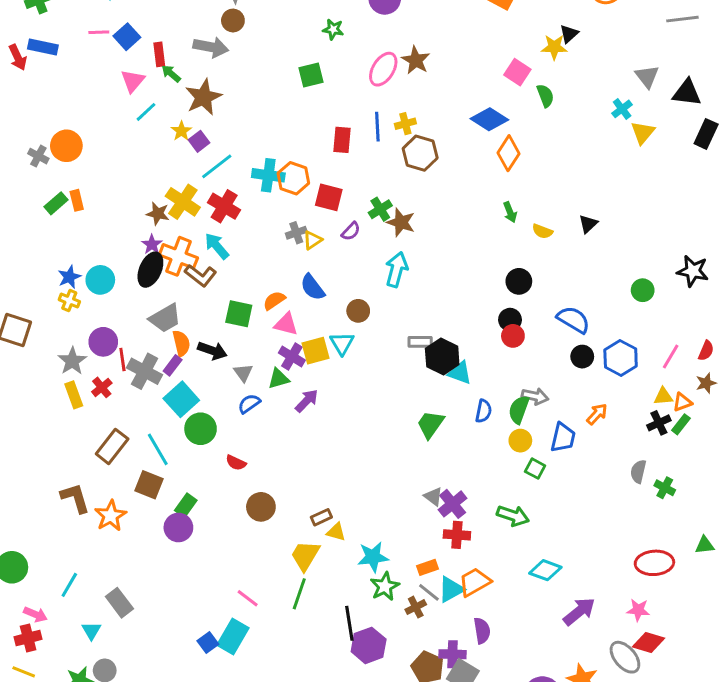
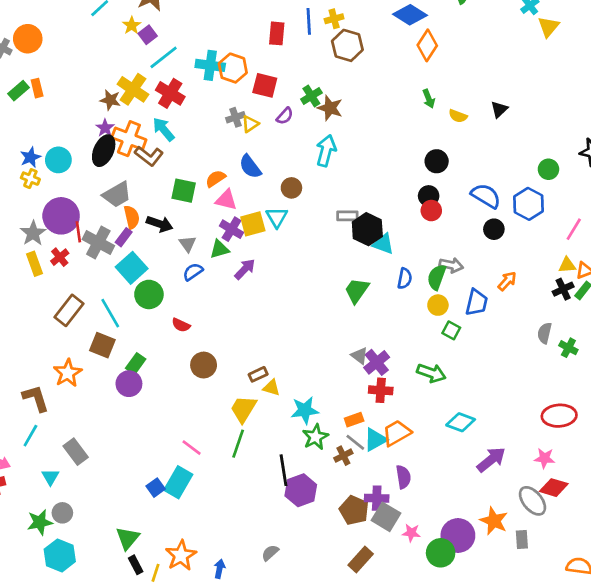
purple circle: (103, 342) -> (61, 216), size x1.4
blue hexagon: (621, 358) -> (528, 204), moved
brown L-shape: (75, 498) -> (36, 398), moved

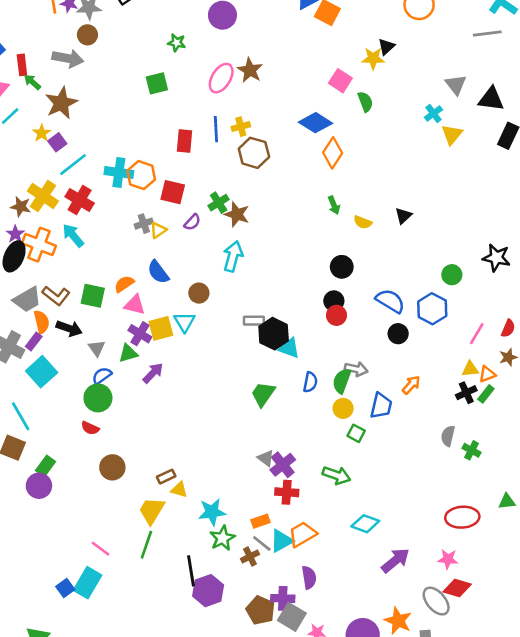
brown L-shape: (149, 156) -> (56, 296), moved
green circle: (149, 294) -> (98, 398), moved

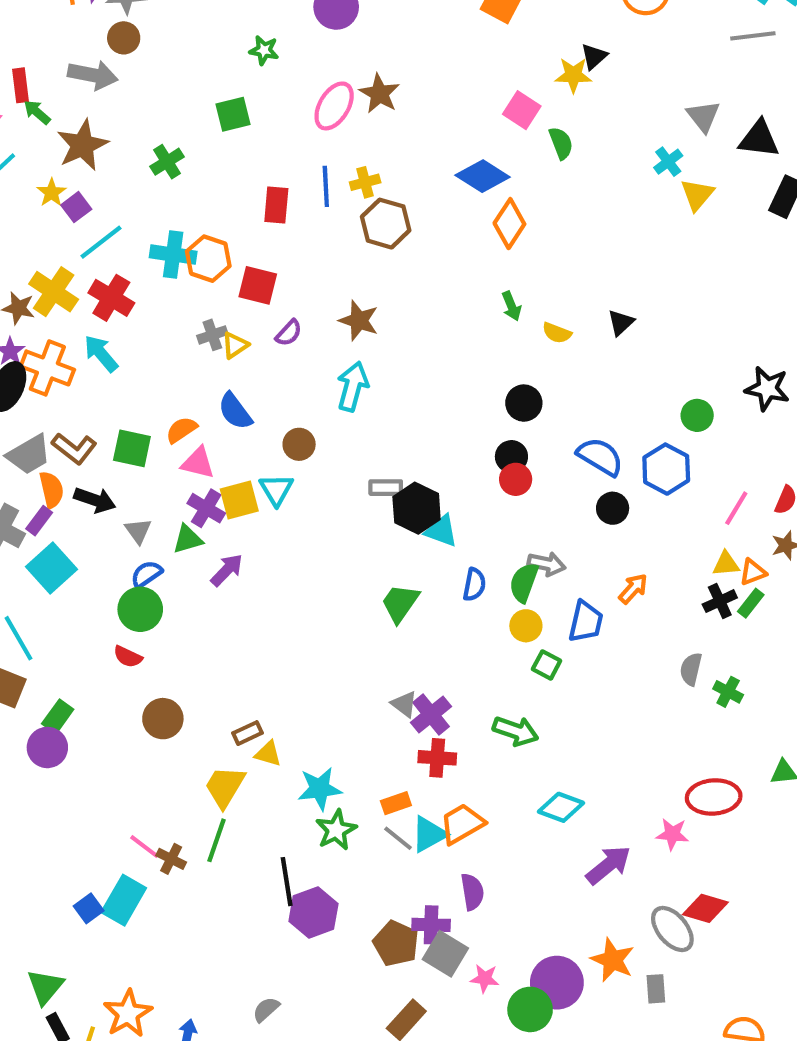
green cross: (219, 203) -> (167, 162), moved
brown cross: (250, 556) -> (171, 859), moved, turned -36
pink star: (448, 559) -> (672, 834), moved

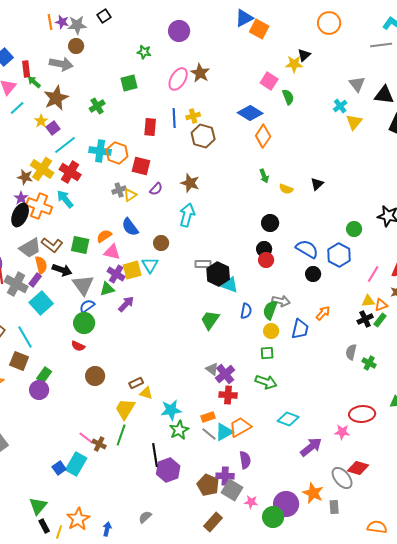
gray triangle: (138, 531) -> (83, 285), size x1.6
green square: (547, 665) -> (267, 353), moved, turned -32

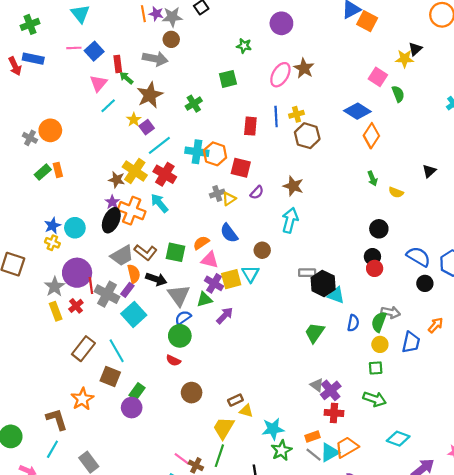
black triangle: (317, 184) -> (429, 171), moved

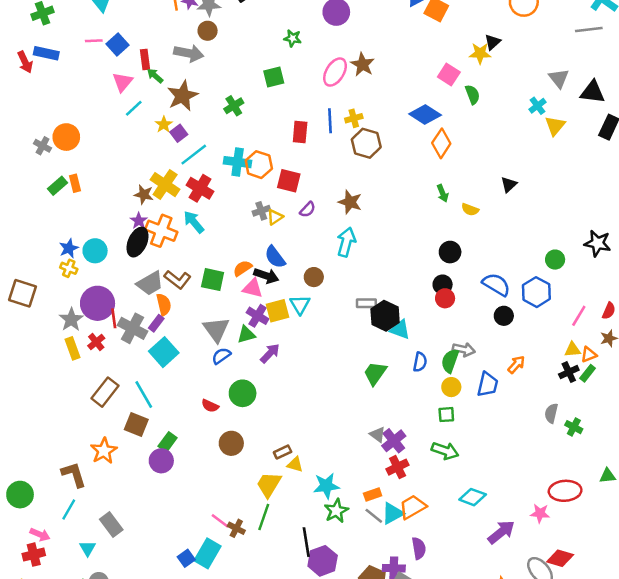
black arrow: (156, 279) -> (266, 276), moved
green circle: (180, 336) -> (243, 393), moved
red cross: (334, 413) -> (398, 467), turned -30

